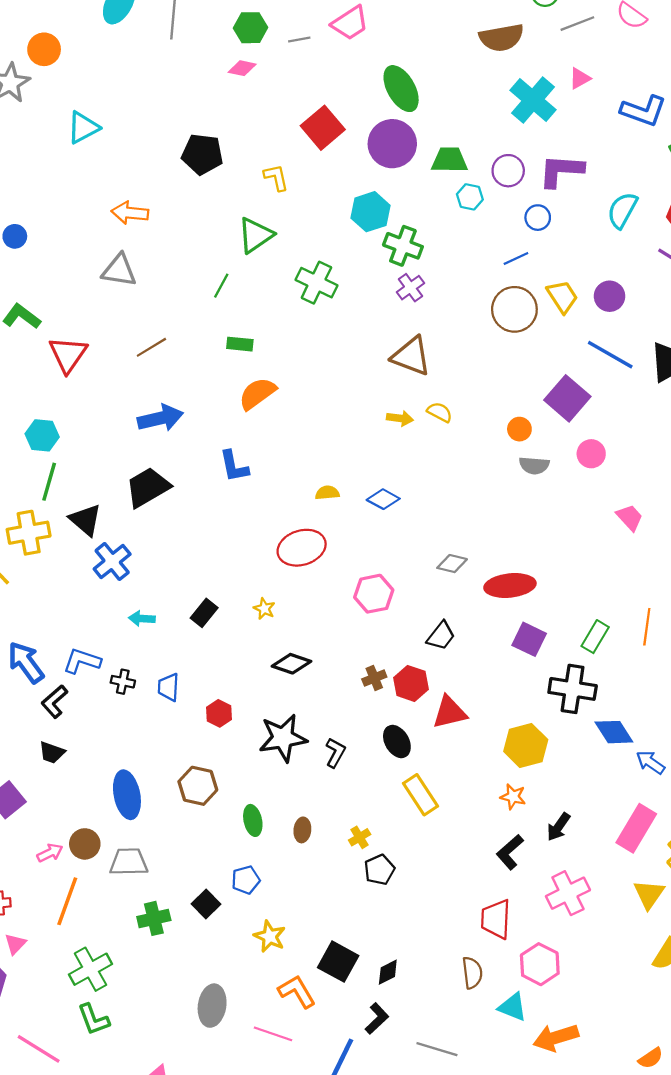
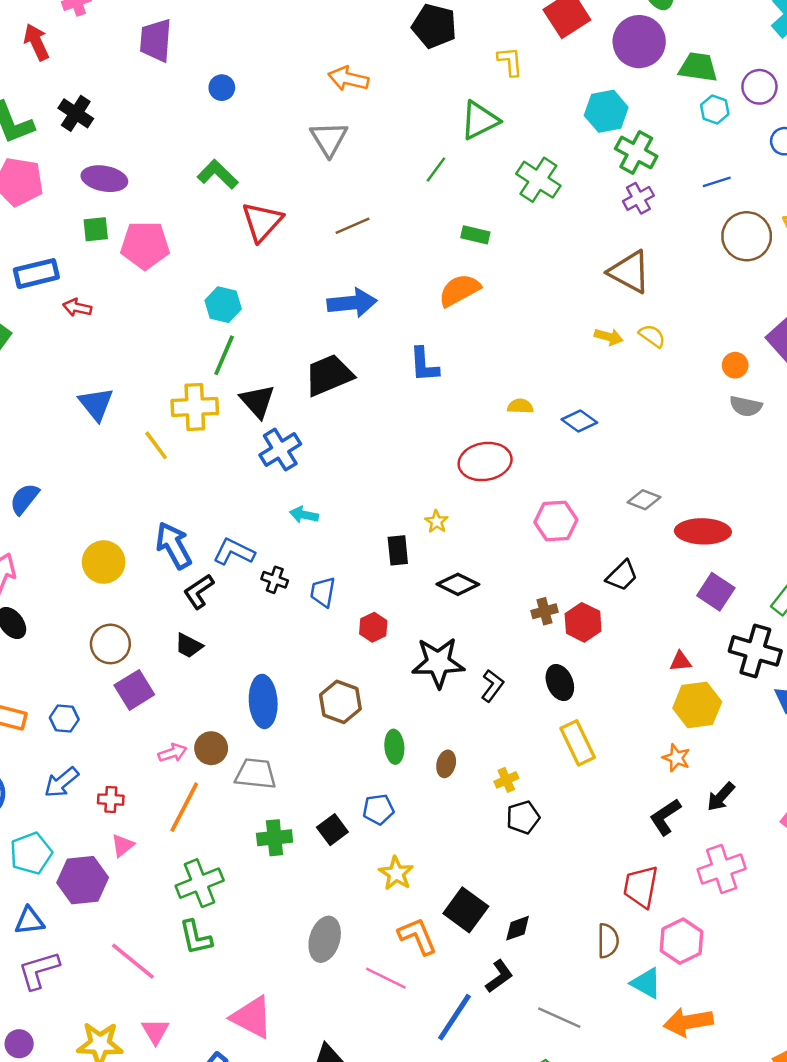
blue line: (516, 259) -> (717, 182), moved
gray triangle: (119, 270) -> (329, 139), turned 42
green rectangle: (240, 344) -> (475, 235), moved
black rectangle: (204, 613) -> (398, 550), moved, turned -52
red triangle: (450, 712) -> (681, 661), moved, size x0.6

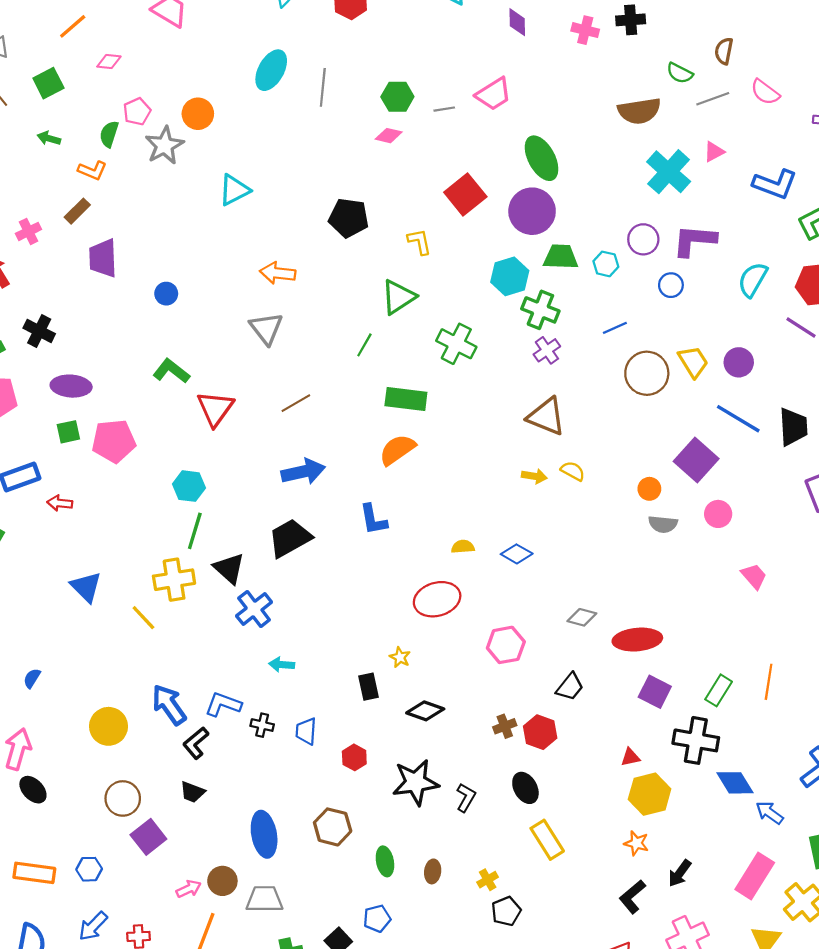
green trapezoid: (698, 67) -> (561, 257), moved
green rectangle: (475, 235) -> (406, 399), size x1.6
blue semicircle: (24, 499) -> (32, 678), size x0.7

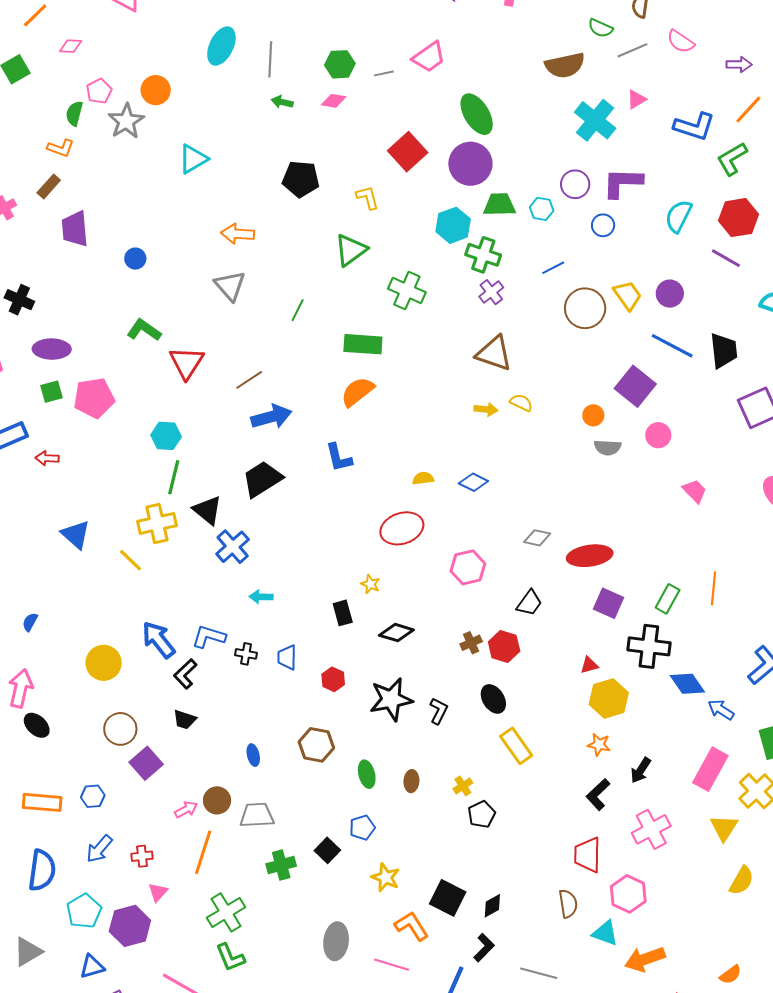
green arrow: (49, 138) -> (282, 102), moved
green line: (364, 345) -> (298, 310), moved
brown line: (296, 403) -> (249, 380), moved
blue ellipse: (264, 834) -> (253, 755), size x0.5

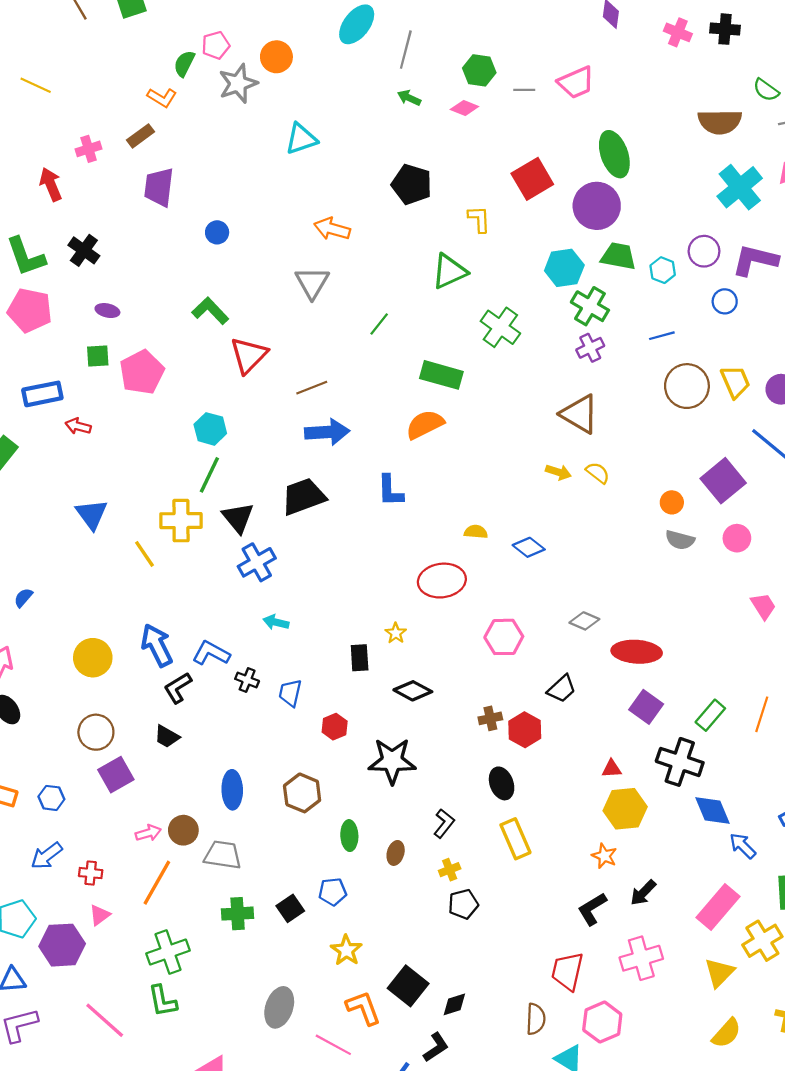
purple ellipse: (52, 349) -> (107, 311), size x0.6
pink pentagon: (94, 398) -> (142, 372), turned -30
black L-shape: (439, 711) -> (444, 823), moved
blue ellipse: (253, 755) -> (232, 790), size x1.6

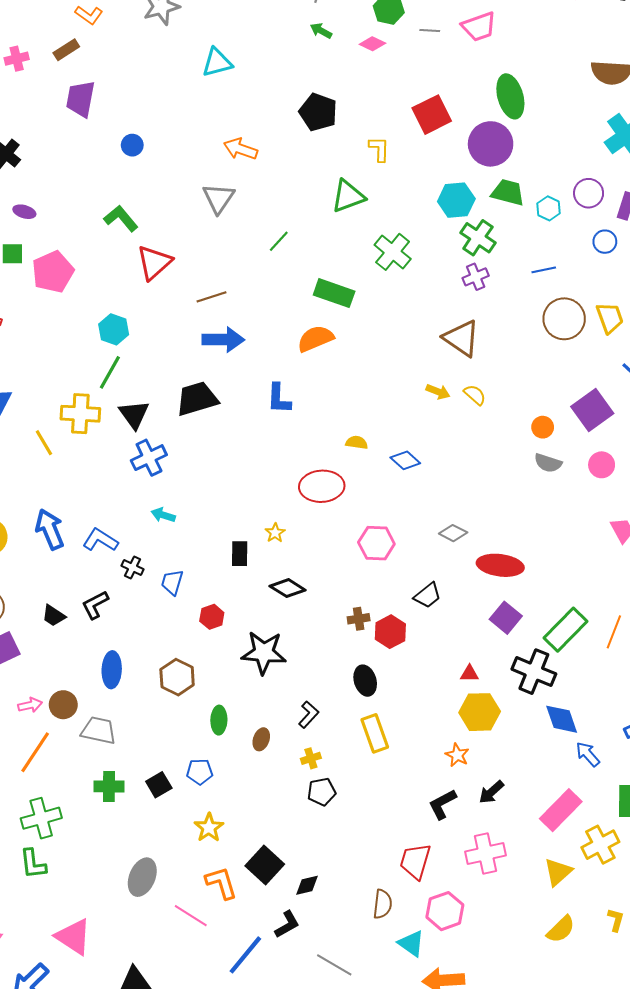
black L-shape: (178, 688) -> (95, 605), moved
green rectangle: (710, 715) -> (565, 630), size x1.5

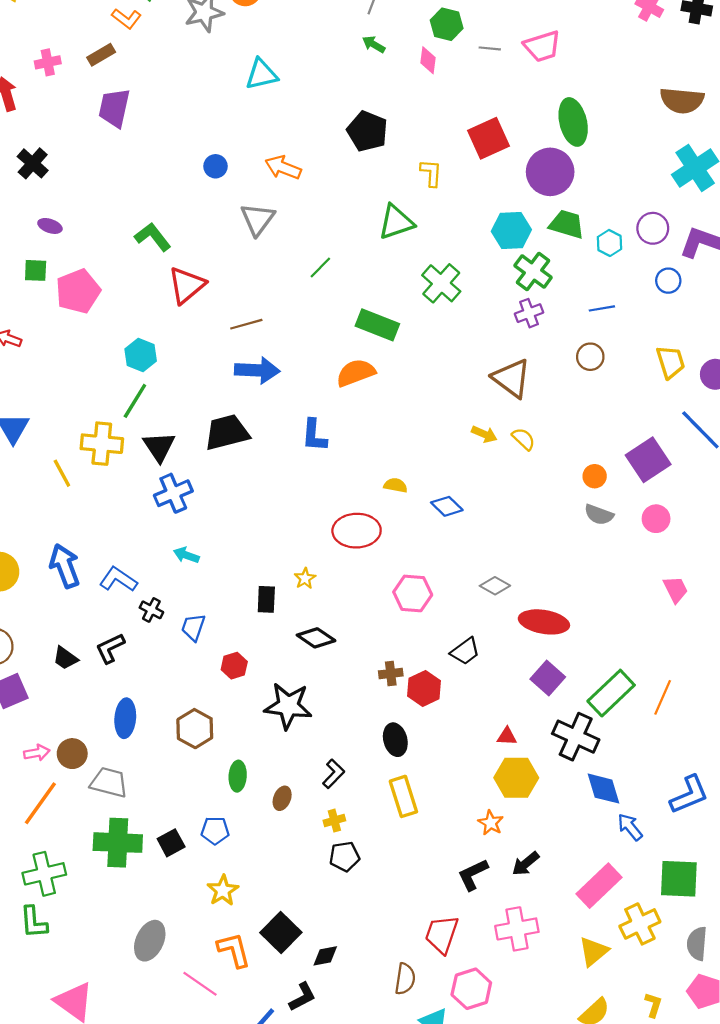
pink diamond: (372, 44) -> (428, 60), turned 70
blue circle: (132, 145) -> (216, 166), moved
brown circle: (564, 319) -> (590, 357), moved, size x0.6
green cross: (109, 786) -> (118, 843), size x1.5

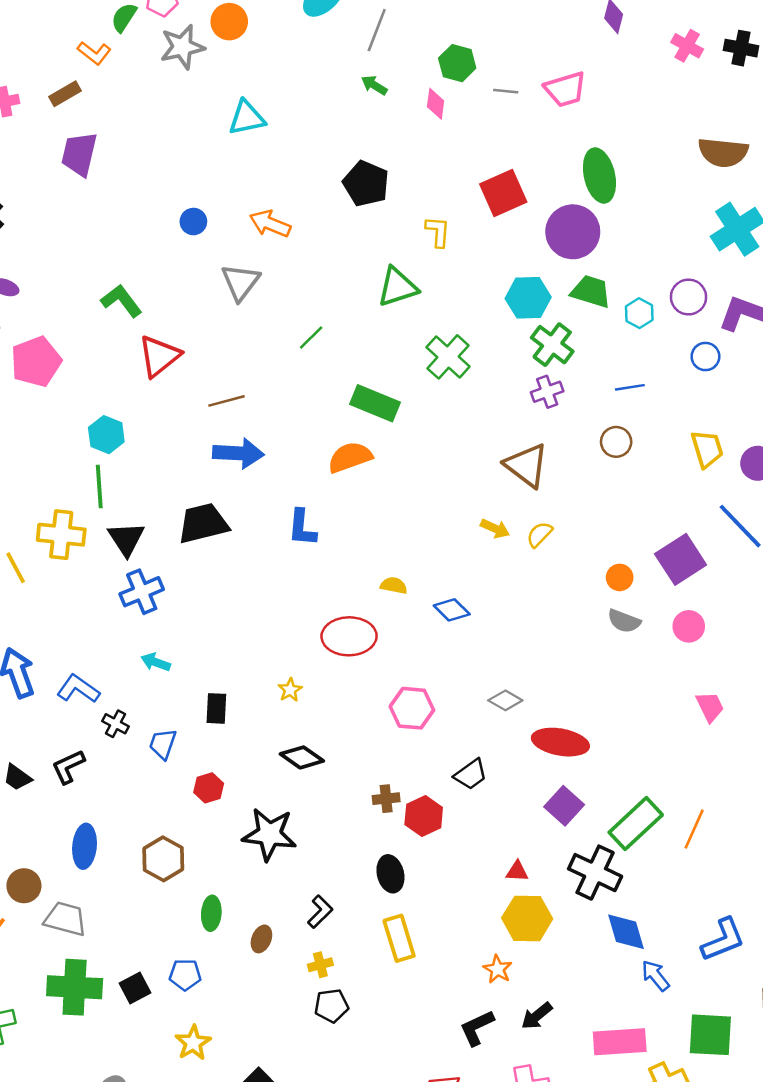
green line: (135, 401) -> (99, 487), turned -36
yellow semicircle: (524, 439) -> (539, 534), turned -90
black rectangle: (266, 599) -> (216, 708), moved
pink rectangle: (599, 886) -> (620, 1042), turned 39

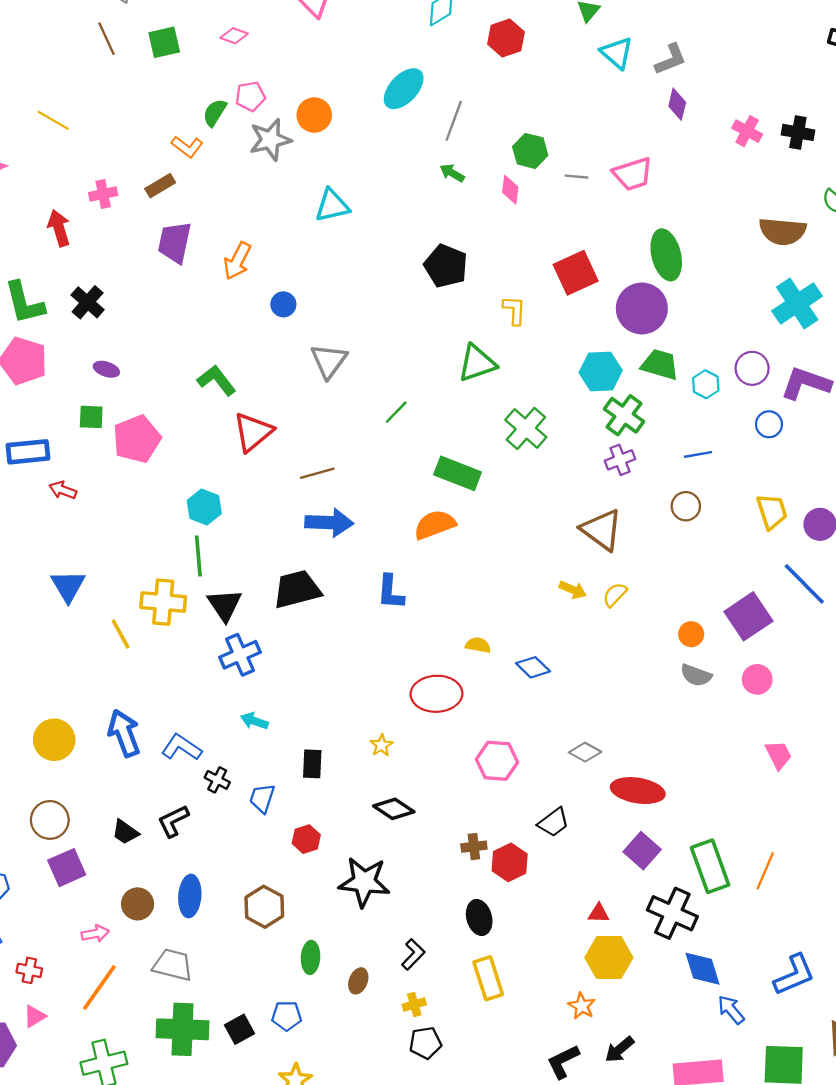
orange arrow: (270, 224) -> (237, 261), moved, turned -84
green rectangle: (636, 824) -> (710, 866), turned -66
brown circle: (24, 886) -> (138, 904), moved

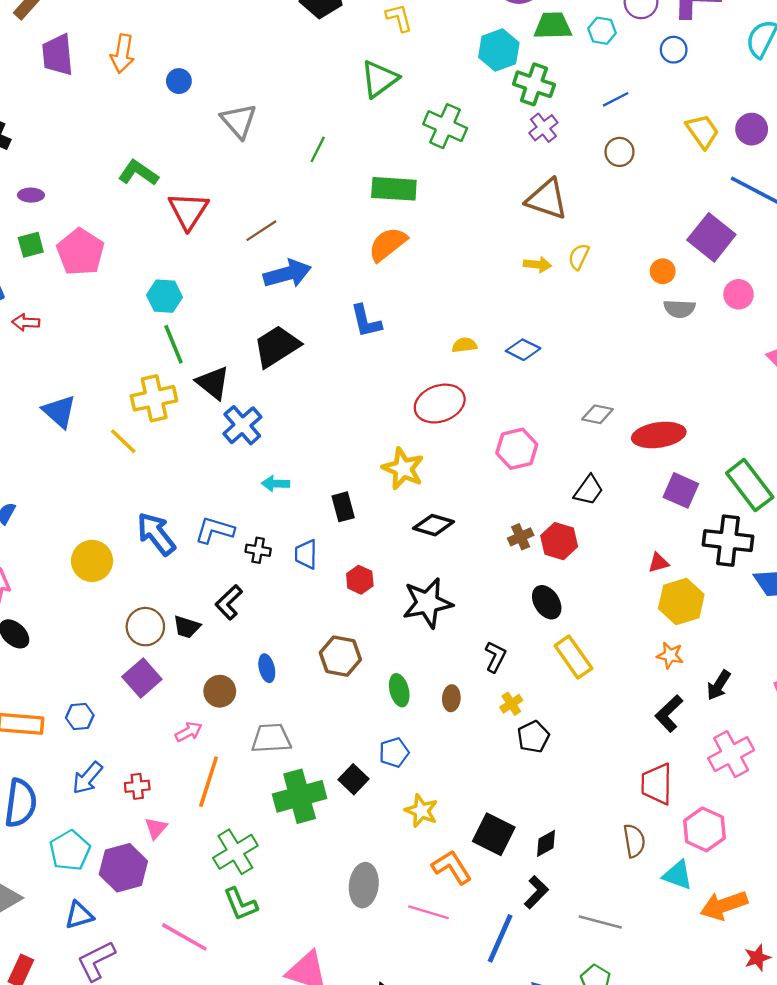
yellow star: (382, 745) -> (403, 469), size x1.8
brown circle: (50, 820) -> (145, 627), moved
blue ellipse: (190, 896) -> (267, 668), size x0.7

